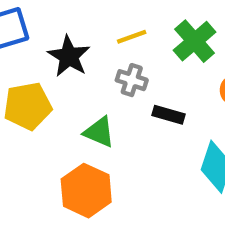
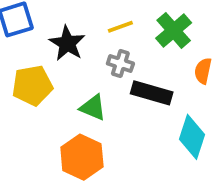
black rectangle: (169, 115) -> (152, 93), size x1.5

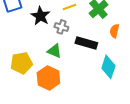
gray cross: (120, 63) -> (61, 27), moved
yellow pentagon: (32, 86) -> (21, 63), moved

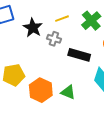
green triangle: (54, 51) -> (68, 92), moved

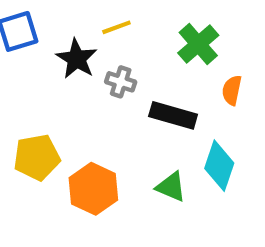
yellow line: (62, 19) -> (116, 27), moved
green triangle: (68, 92) -> (171, 187), moved

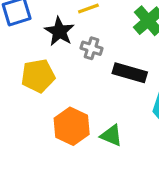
yellow pentagon: (37, 157) -> (38, 76), moved
green triangle: (171, 187) -> (111, 135), moved

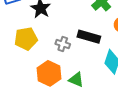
gray cross: (92, 48) -> (63, 44), moved

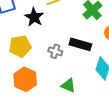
orange hexagon: (49, 73) -> (25, 79), moved

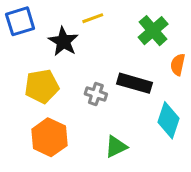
green triangle: (68, 86) -> (116, 147), turned -49

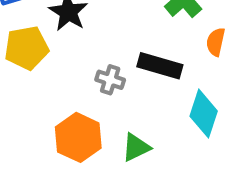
yellow pentagon: (42, 86) -> (27, 48), moved
orange hexagon: (49, 137) -> (78, 137), moved

